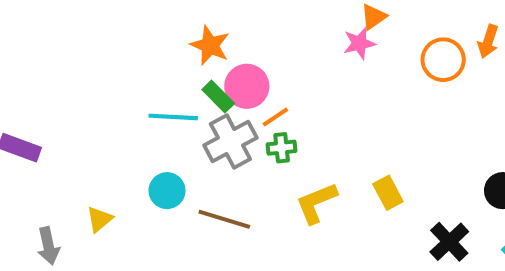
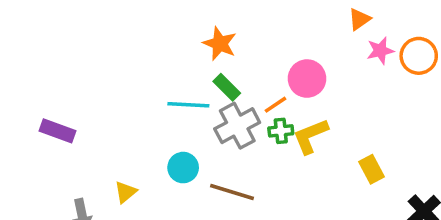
pink star: (359, 43) -> (380, 51), moved
pink circle: (247, 86) -> (307, 79), moved
yellow L-shape: (316, 203) -> (310, 136), moved

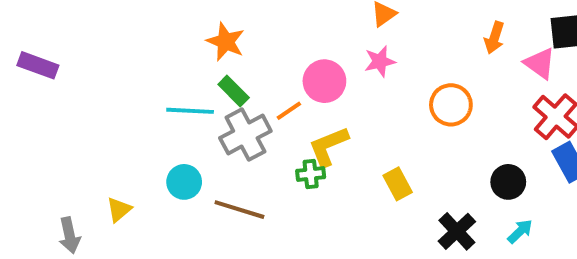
pink star: (380, 51) -> (380, 61), moved
orange circle: (419, 56) -> (451, 105), moved
purple rectangle: (57, 131) -> (38, 65), moved
green cross: (281, 131) -> (311, 174), moved

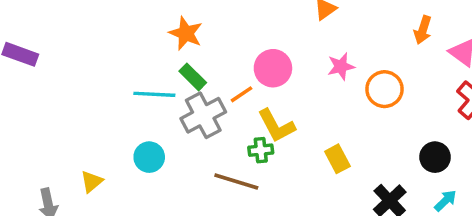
pink star: (380, 61) -> (341, 66), moved
yellow L-shape: (328, 146) -> (276, 126), turned -96
brown line: (239, 210) -> (236, 181), moved

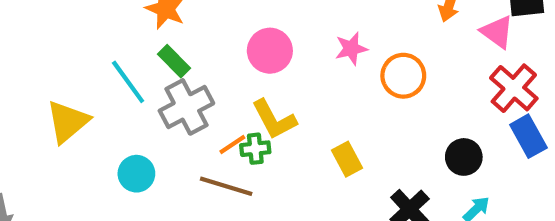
cyan line: (154, 94) -> (128, 82), turned 51
orange line: (242, 94) -> (232, 144), moved
cyan circle: (149, 157) -> (136, 174), moved
yellow triangle: (92, 181) -> (68, 122), moved, size x1.6

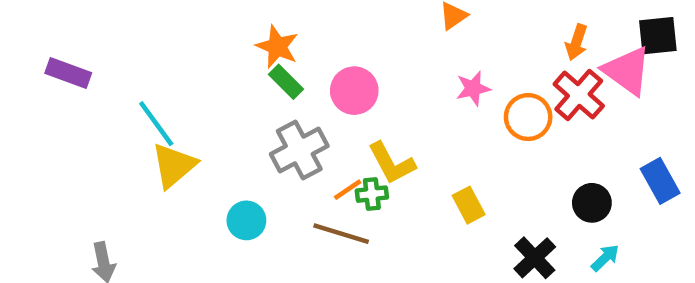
pink triangle: (497, 32) -> (627, 71), size x1.4
pink circle: (270, 51) -> (354, 91), moved
green rectangle: (174, 61) -> (286, 82), moved
cyan line: (128, 82) -> (156, 124), moved
red cross: (514, 88) -> (579, 95), moved

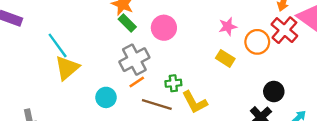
yellow L-shape: (392, 163) -> (195, 102), moved
orange line: (348, 190) -> (137, 82), moved
black circle: (592, 203) -> (274, 92), moved
yellow rectangle: (469, 205) -> (225, 58), moved, turned -30

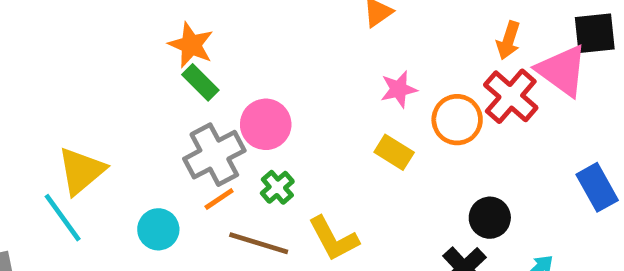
pink circle: (164, 28) -> (266, 124), moved
cyan line: (58, 45) -> (63, 218), moved
green cross: (173, 83) -> (277, 187), moved, turned -35

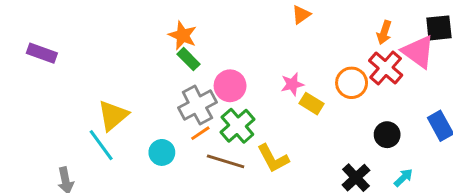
pink star: (399, 89) -> (292, 84), moved
green cross: (277, 187) -> (237, 126), size x1.6
black circle: (490, 218) -> (387, 135), moved

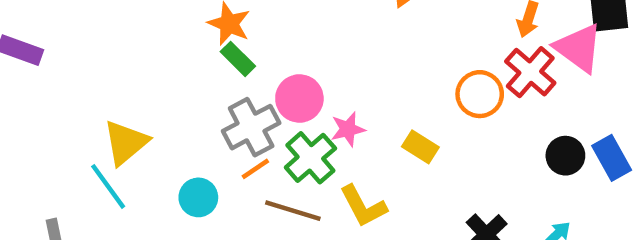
pink star: (292, 84) -> (348, 129), moved
yellow rectangle: (312, 104) -> (420, 147), moved
black circle: (387, 135) -> (565, 156), moved

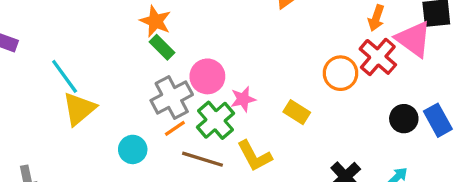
cyan line: (108, 186) -> (65, 76), moved

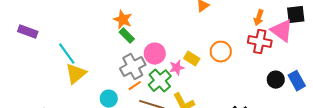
red cross: (378, 57) -> (260, 42), turned -30
orange circle: (341, 73) -> (221, 52), moved
yellow rectangle: (297, 112) -> (192, 59), moved

